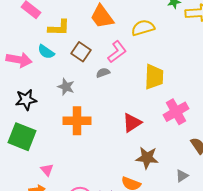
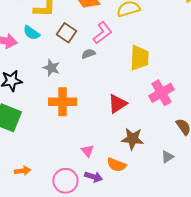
pink triangle: (47, 170) -> (87, 151), moved

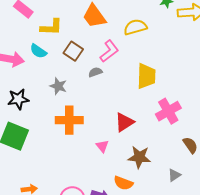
pink triangle: (87, 151) -> (102, 146), moved

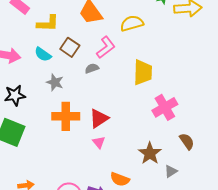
cyan semicircle: (38, 51) -> (43, 54), moved
red triangle: (124, 122) -> (99, 118), moved
brown star: (139, 157) -> (150, 153), moved, turned 30

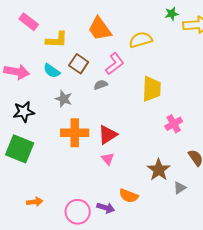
pink cross: (165, 107) -> (174, 124), size x0.7

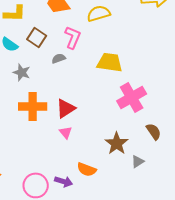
pink L-shape: (115, 64) -> (73, 37), turned -30
yellow trapezoid: (152, 89) -> (110, 62), turned -84
pink cross: (174, 124) -> (132, 97), size x1.6

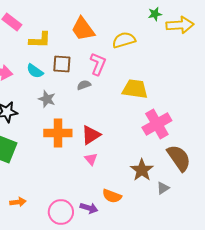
brown square: (37, 37) -> (62, 64), turned -30
brown semicircle: (154, 131) -> (179, 158), size x1.6

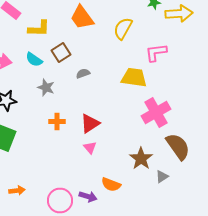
yellow semicircle: (124, 40) -> (123, 28), turned -45
brown square: (62, 64) -> (61, 52), turned -36
pink L-shape: (98, 64) -> (156, 52), moved, turned -120
orange cross: (58, 133) -> (57, 122), size x0.6

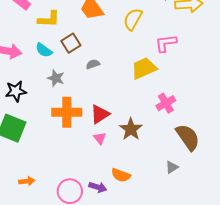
yellow trapezoid: (134, 78) -> (144, 68), turned -32
pink cross: (156, 112) -> (166, 103), size x0.7
orange cross: (57, 122) -> (67, 112), size x1.8
brown star: (141, 158) -> (131, 129), moved

